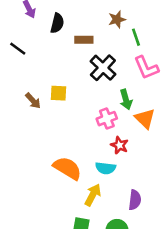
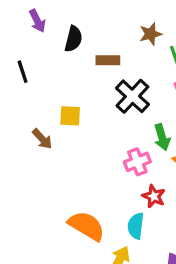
black line: (18, 49) -> (23, 72), turned 36
yellow square: (58, 93) -> (70, 116), moved
cyan semicircle: (106, 168) -> (136, 226), turned 90

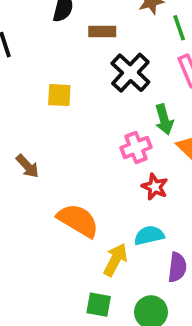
brown arrow: (42, 139) -> (28, 166), moved
cyan semicircle: (136, 226) -> (149, 235), moved, turned 70

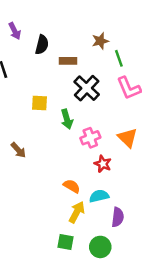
green arrow: (164, 119) -> (67, 119), moved
orange semicircle: (78, 220) -> (72, 186), moved, size x0.6

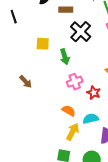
pink cross: (90, 138) -> (75, 82), moved

